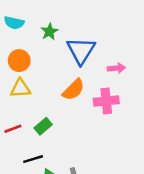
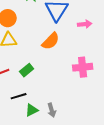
pink cross: (106, 101) -> (83, 67), moved

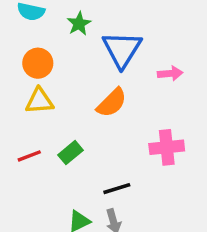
black line: (19, 96) -> (117, 189), moved

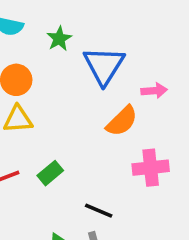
orange semicircle: (112, 103) -> (122, 121), moved
black line: (117, 189) -> (99, 211), turned 40

